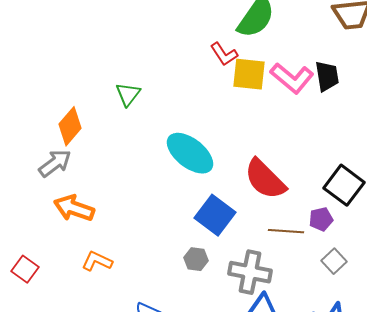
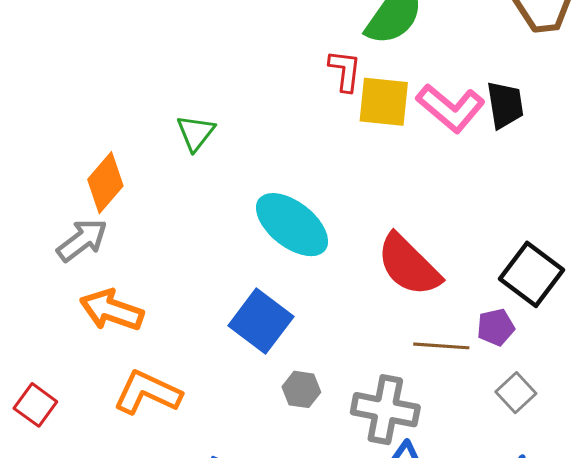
red L-shape: (224, 54) -> (345, 71), turned -140
blue square: (215, 215) -> (261, 321), moved
orange L-shape: (97, 261) -> (147, 393), size x1.4

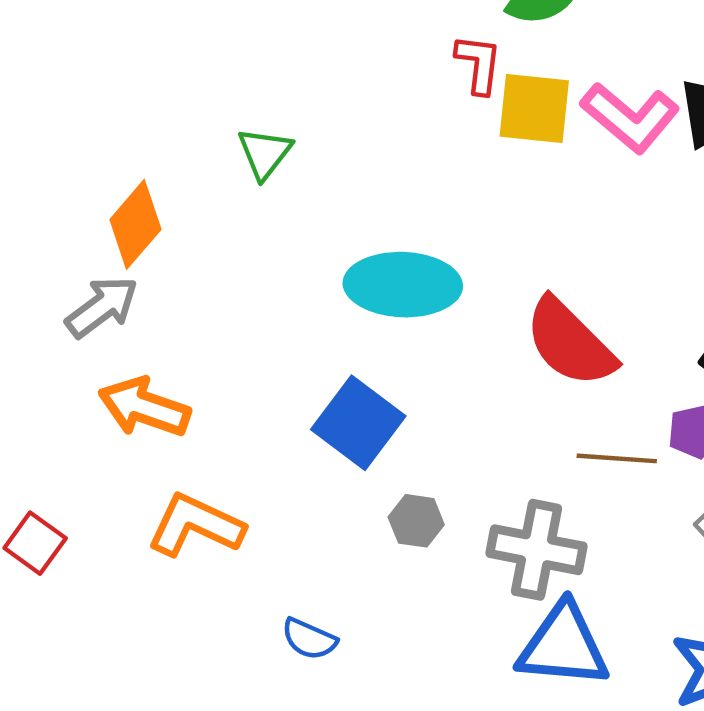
cyan ellipse: (292, 225) -> (403, 285), turned -36

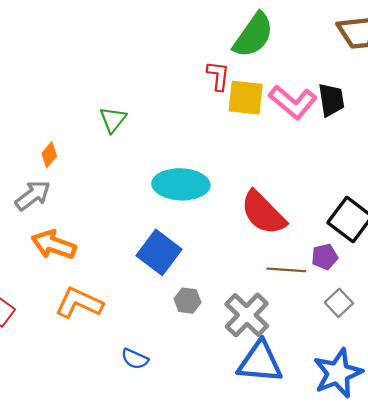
orange diamond: (135, 224) -> (49, 155), size x0.6
gray cross: (537, 550) -> (247, 315), turned 33

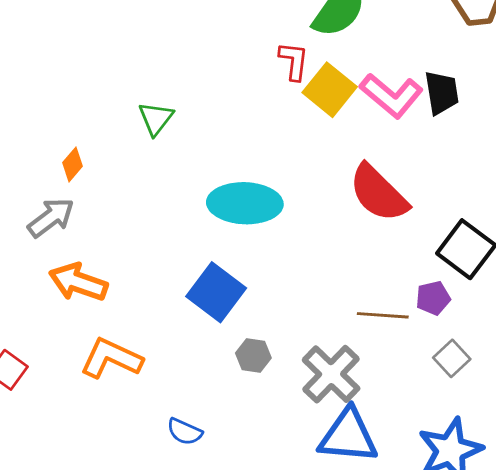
yellow square: (246, 98) -> (330, 90), turned 33
red semicircle: (263, 213) -> (378, 193), moved

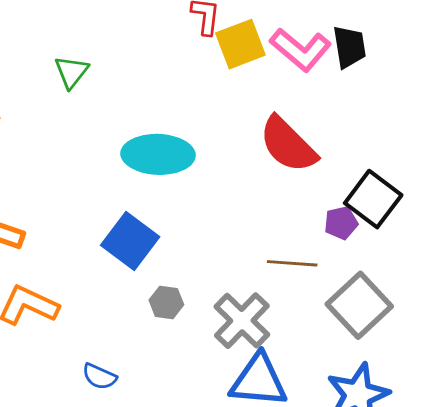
yellow square: (330, 90) -> (240, 44), turned 30
purple pentagon: (433, 298) -> (341, 223), moved
gray square: (452, 358) -> (359, 305), size x1.8

